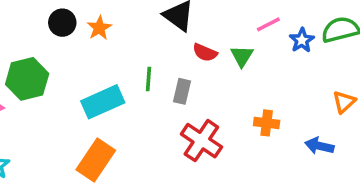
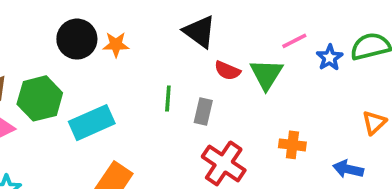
black circle: (62, 23) -> (77, 39), size x1.4
orange star: (99, 28) -> (116, 45), turned 30
green triangle: (242, 56) -> (266, 74), size x1.4
cyan rectangle: (103, 102) -> (92, 123), moved

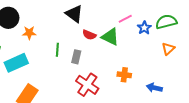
orange star: (116, 45) -> (29, 33), moved
green triangle: (266, 74) -> (110, 37), turned -36
orange triangle: (374, 123) -> (168, 49), moved

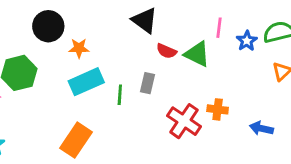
pink line: (125, 19) -> (219, 28), turned -56
green line: (57, 50) -> (120, 95), moved
cyan rectangle: (16, 63) -> (86, 82), moved
red cross: (87, 85) -> (184, 121), moved

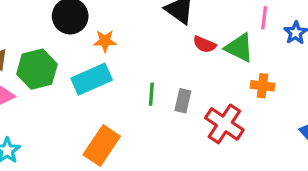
cyan rectangle: (86, 82) -> (92, 79), moved
gray rectangle: (148, 83) -> (183, 101), moved
orange cross: (218, 109) -> (263, 86), moved

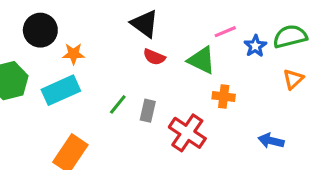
pink line: (264, 18) -> (225, 32), turned 60
red semicircle: (204, 44) -> (154, 57), moved
green line: (151, 94) -> (118, 104), turned 35

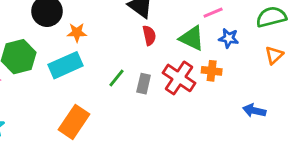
blue star: (255, 46) -> (229, 38), moved, turned -30
red semicircle: (154, 57) -> (149, 35), turned -126
red cross: (187, 133) -> (179, 78), moved

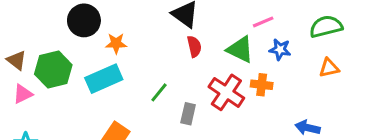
orange triangle: (274, 55) -> (329, 68), turned 30
gray rectangle: (144, 84) -> (188, 114), moved

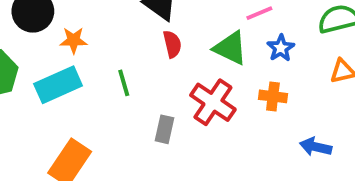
blue star: (280, 50) -> (281, 48), turned 30
orange cross: (262, 85) -> (273, 96), moved
green line: (159, 92) -> (124, 83), moved, turned -55

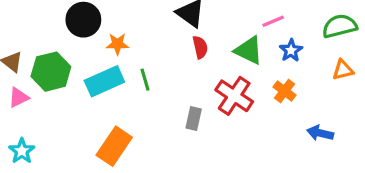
green line: (124, 83) -> (145, 80), moved
orange cross: (273, 96) -> (284, 91), turned 30

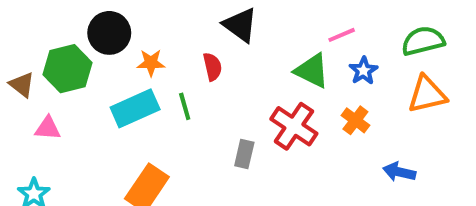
red semicircle: (200, 47) -> (213, 67), moved
orange triangle: (343, 70) -> (427, 94), size x1.5
green hexagon: (51, 72) -> (68, 69), moved
pink triangle: (19, 97) -> (48, 128), moved, turned 30

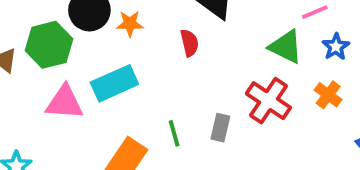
orange star: (151, 63) -> (130, 24), moved
green line: (185, 106) -> (174, 133), moved
pink triangle: (48, 128) -> (64, 103), moved, size x1.5

